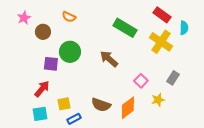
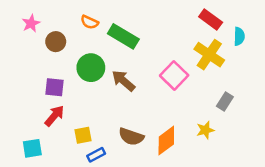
green rectangle: (125, 28) -> (123, 36), moved
brown arrow: (109, 59) -> (123, 81), moved
purple square: (51, 64) -> (54, 87), moved
pink square: (141, 81) -> (174, 75), moved, size x1.5
cyan square: (40, 114) -> (32, 148), moved

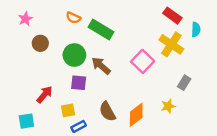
brown circle: (56, 42) -> (40, 43), moved
purple square: (54, 87) -> (79, 83), moved
brown semicircle: (131, 137) -> (107, 111), turned 42

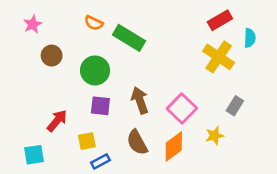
red rectangle: (172, 16) -> (220, 20), turned -66
pink square: (143, 61) -> (182, 108), moved
brown arrow: (101, 66) -> (140, 100), moved, turned 30

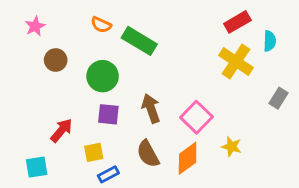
gray rectangle: (235, 106) -> (278, 98), moved
yellow star: (214, 136) -> (232, 147), turned 30

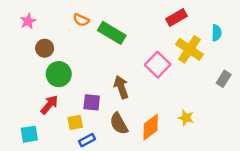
red rectangle: (237, 22) -> (177, 18), moved
green circle: (103, 76) -> (59, 74), moved
purple square: (108, 114) -> (92, 102), moved
pink square: (196, 117) -> (158, 65), moved

